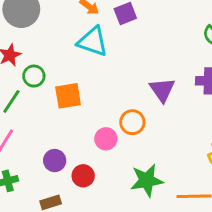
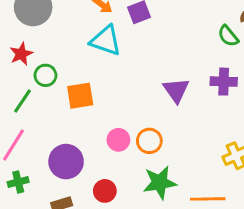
orange circle: (132, 122) -> (149, 141), moved
purple circle: (55, 161) -> (66, 162), size x1.5
red circle: (83, 176) -> (105, 191), moved

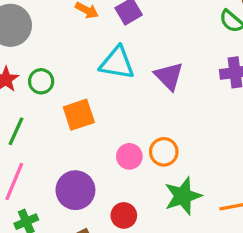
cyan triangle: (106, 41) -> (117, 63), moved
green circle: (45, 75) -> (41, 81), moved
purple triangle: (176, 90) -> (169, 76), moved

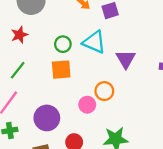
green circle: (41, 81) -> (63, 44), moved
orange circle: (164, 152) -> (104, 91), moved

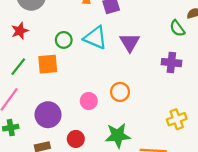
purple triangle: (126, 59) -> (130, 42), moved
orange square: (61, 70) -> (48, 64), moved
orange circle: (104, 91) -> (120, 92), moved

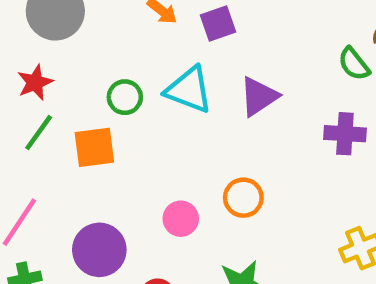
purple triangle: (130, 42) -> (259, 96), turned 30
green line: (18, 67) -> (39, 133), moved

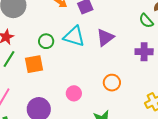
orange circle: (243, 198) -> (112, 83), moved

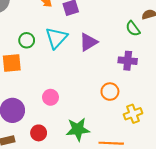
cyan triangle: (74, 36) -> (56, 38), turned 50
orange circle: (112, 83) -> (110, 92), moved

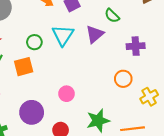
green semicircle: (133, 29) -> (112, 16), moved

